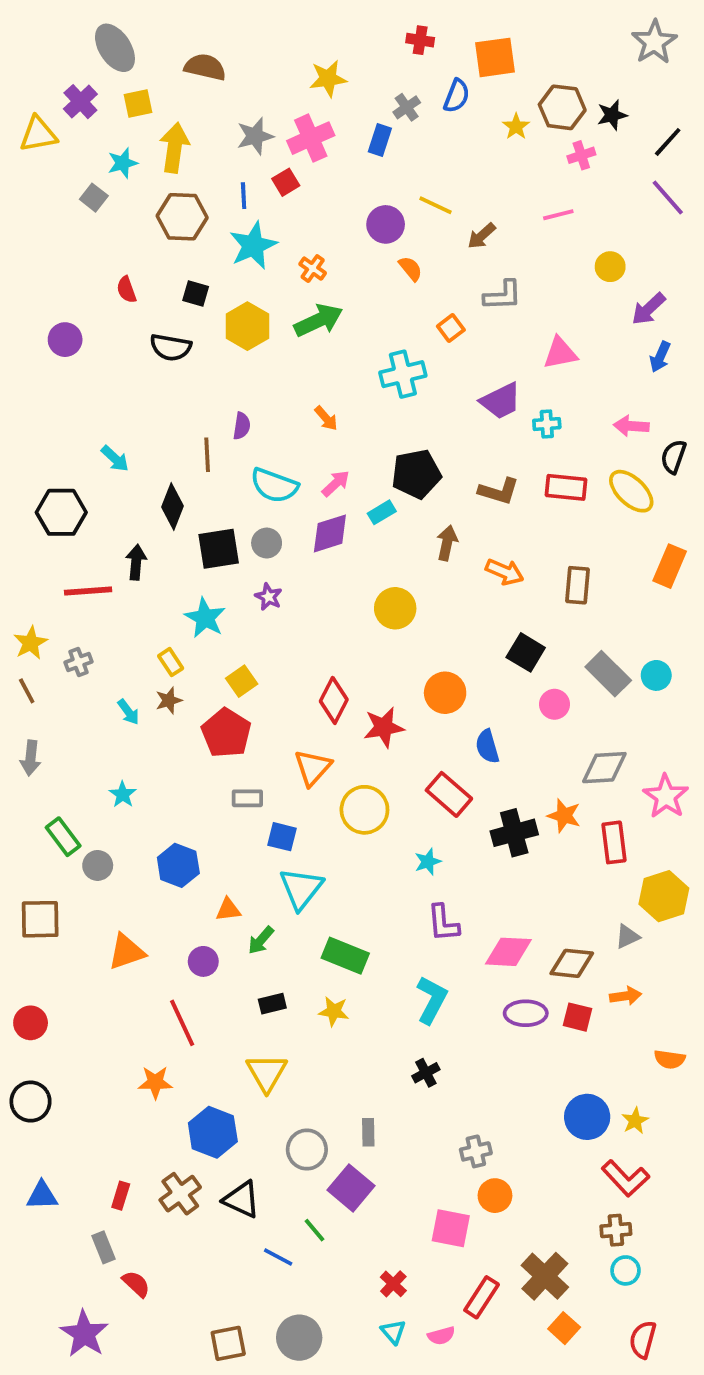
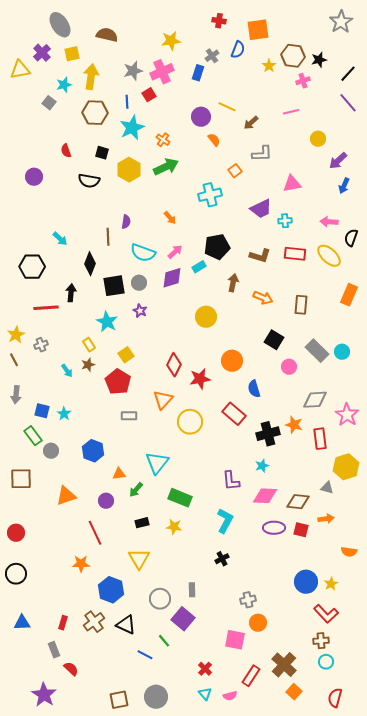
blue square: (282, 837) -> (42, 411), moved
cyan star: (428, 862) -> (262, 466), moved
gray triangle: (627, 936) -> (327, 488), turned 40

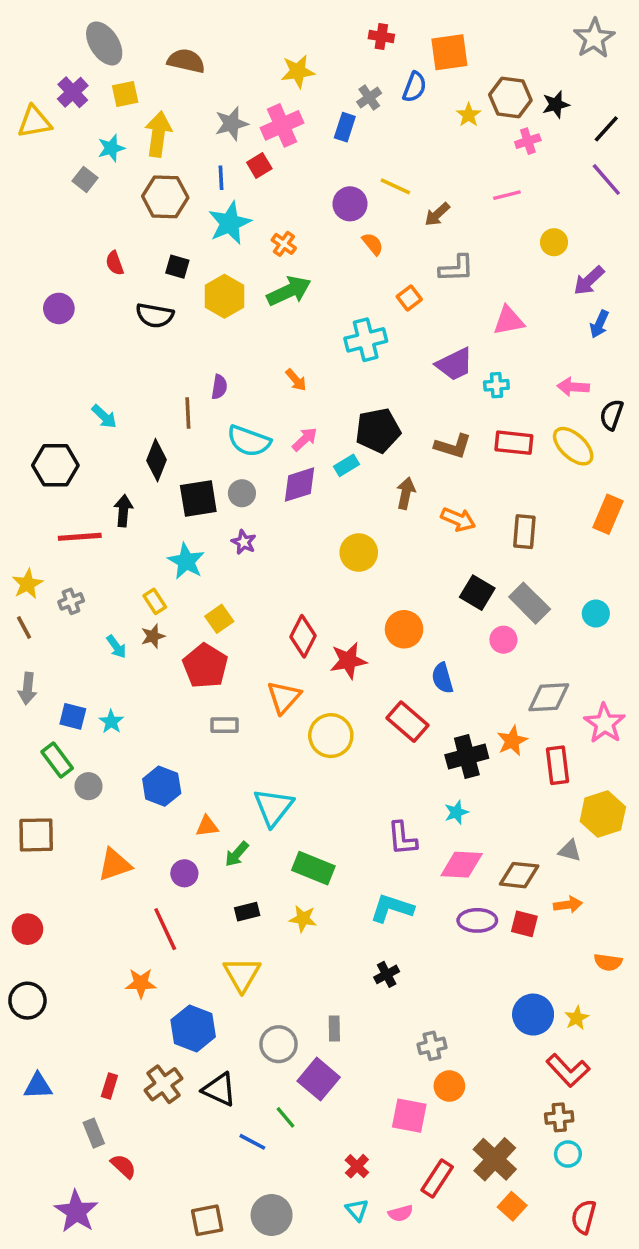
gray rectangle: (317, 351) -> (530, 603), moved
orange star: (294, 425) -> (512, 741), turned 30
cyan L-shape: (225, 521) -> (392, 908), turned -100

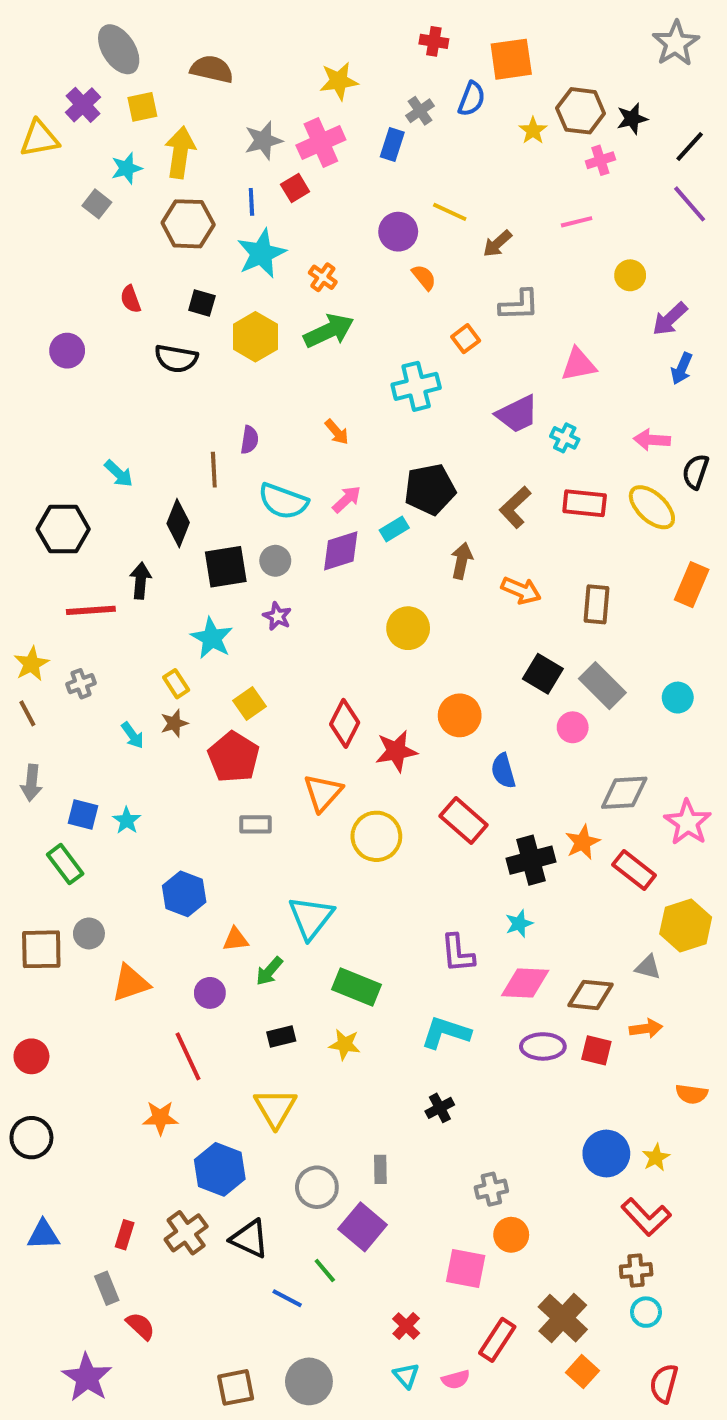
cyan cross: (496, 385) -> (565, 438), turned 30
brown L-shape: (453, 446) -> (515, 507), turned 120
red rectangle: (557, 765) -> (634, 870), turned -45
gray circle: (88, 786) -> (89, 933), moved

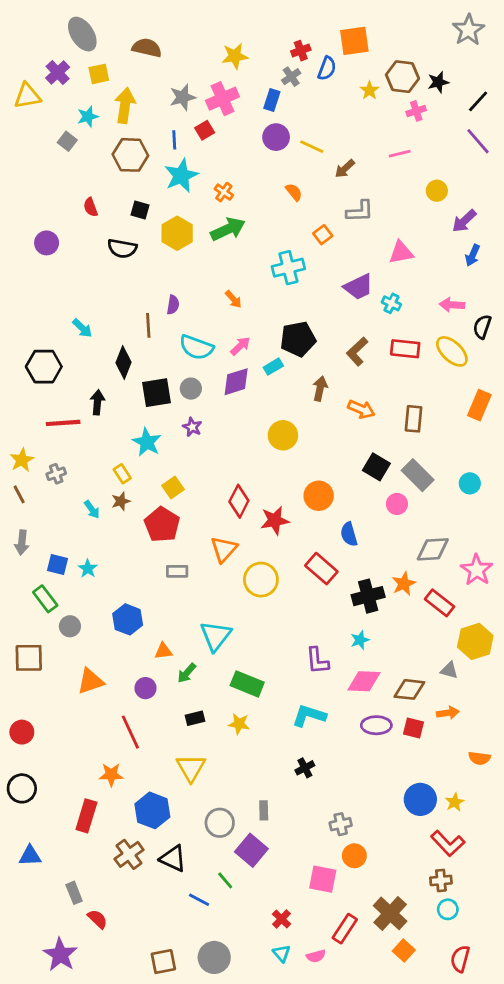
red cross: (434, 41) -> (301, 51), moved, turned -30
purple circle: (398, 232) -> (276, 137), moved
gray circle: (89, 933) -> (70, 626), moved
red rectangle: (125, 1235) -> (86, 816), moved, size x1.6

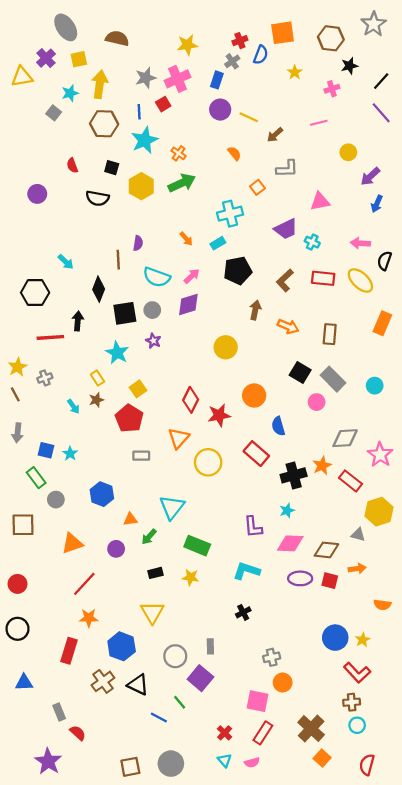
brown hexagon: (402, 77) -> (331, 38), moved
cyan rectangle: (273, 367) -> (218, 243), moved
red line: (130, 732) -> (84, 584), moved, turned 68
red rectangle: (345, 929) -> (263, 733), moved

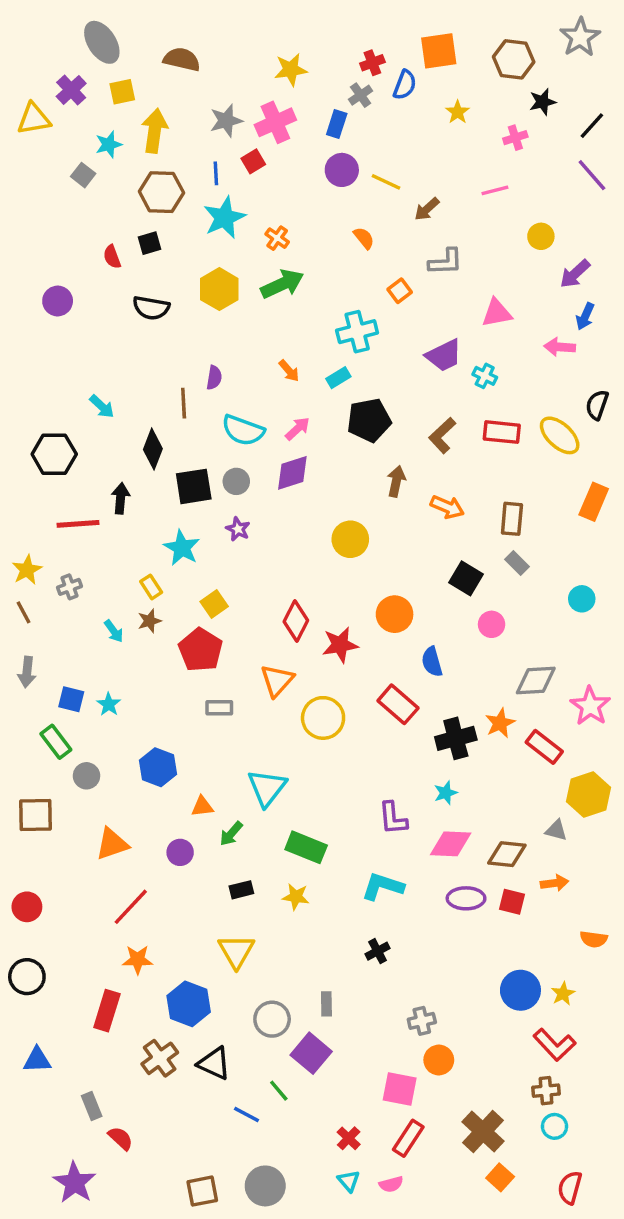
black square: (112, 168) -> (149, 243), moved, turned -32
pink arrow: (360, 243) -> (560, 347), moved
gray rectangle: (333, 379) -> (517, 563), moved, size x0.6

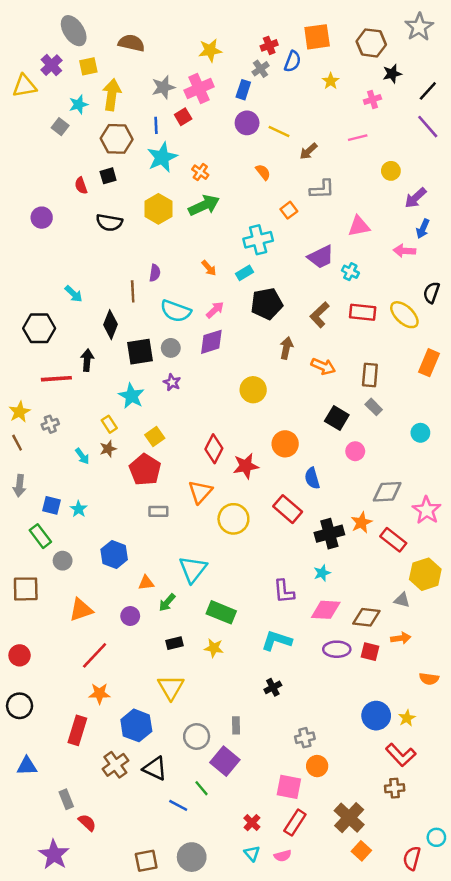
cyan circle: (555, 1126) -> (436, 837), moved

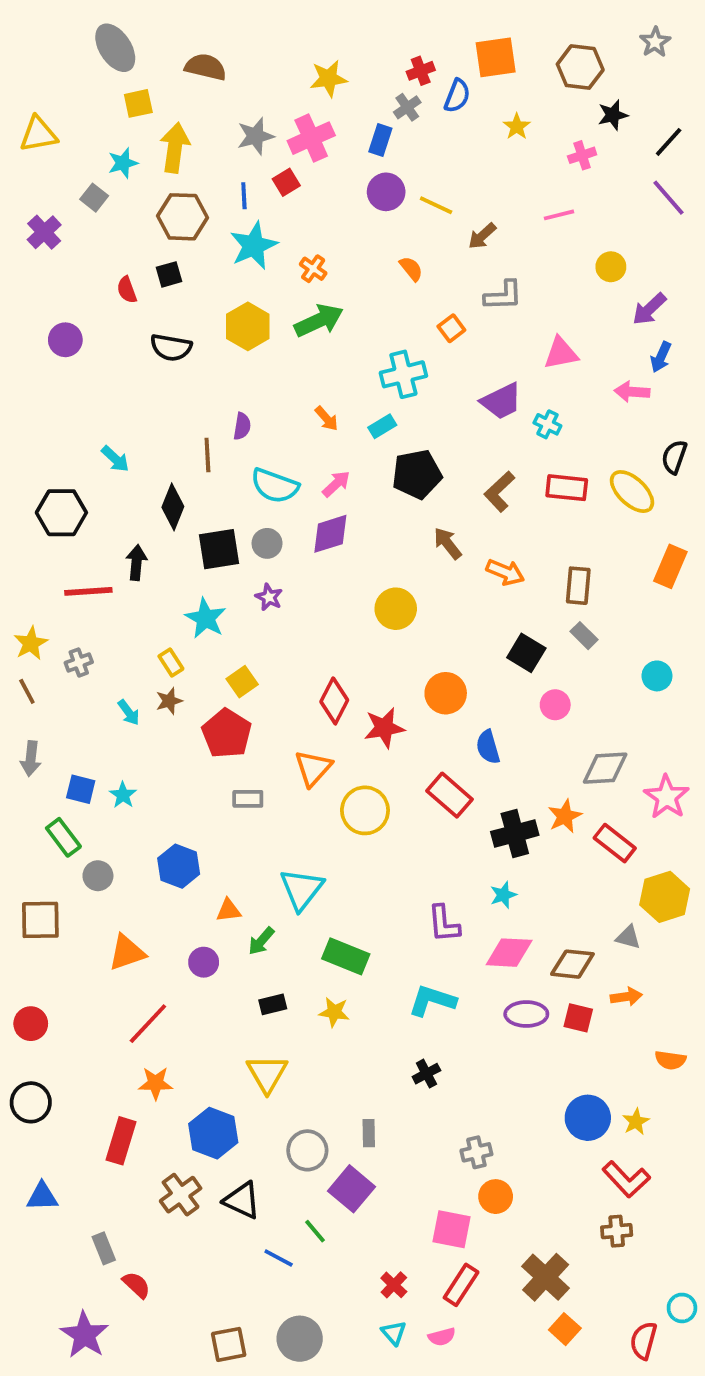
gray star: (419, 27) -> (655, 42), size x0.7
purple cross: (51, 65) -> (44, 232), moved
brown arrow: (286, 348) -> (448, 543), turned -50

